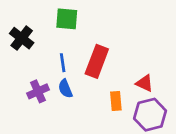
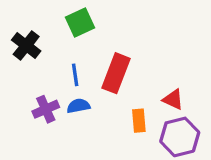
green square: (67, 19) -> (80, 23), turned -30
blue semicircle: (65, 89) -> (78, 106), turned 102

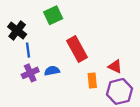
red rectangle: (116, 73) -> (77, 49), turned -50
blue line: (75, 75) -> (28, 50), moved

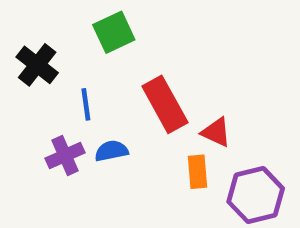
blue line: (28, 50) -> (86, 104), moved
red triangle: (115, 66) -> (216, 132), moved

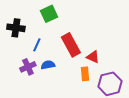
black cross: (37, 65) -> (16, 28), turned -30
blue line: (86, 104) -> (37, 45), turned 32

